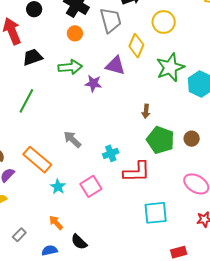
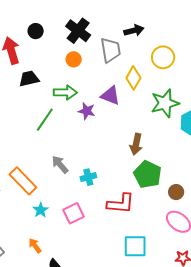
green line: (26, 101) -> (45, 120), moved
brown arrow: (146, 111) -> (136, 144), size x1.5
brown circle: (192, 139) -> (176, 192), moved
cyan cross: (111, 153) -> (88, 177), moved

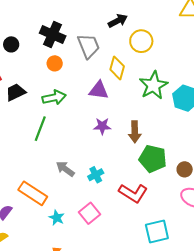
black arrow: (134, 30) -> (118, 21), moved
purple star: (87, 111) -> (102, 126), moved
red L-shape: (121, 203) -> (133, 193), turned 40

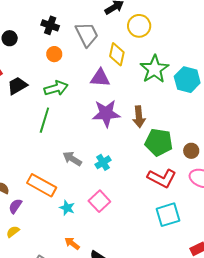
black cross: (53, 34) -> (50, 25), size x0.7
purple star: (102, 126) -> (106, 113), size x1.6
red L-shape: (133, 193) -> (162, 178), moved

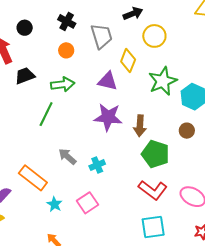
brown circle: (191, 151) -> (187, 131), moved

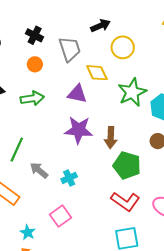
yellow diamond: (128, 61) -> (97, 73), turned -45
green line: (46, 114) -> (17, 150), moved
cyan star: (55, 204) -> (28, 232), moved

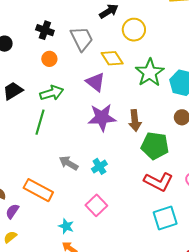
purple triangle: (77, 94) -> (95, 82), turned 35
green line: (17, 150) -> (40, 122), moved

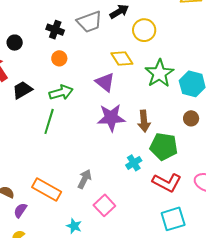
gray trapezoid: (82, 39) -> (89, 22), moved, turned 96
gray arrow: (69, 163) -> (85, 179), moved, turned 84
cyan cross: (99, 166) -> (134, 163), moved

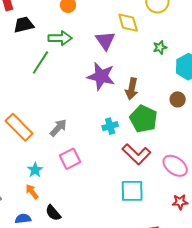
green star: (159, 73) -> (160, 47), size x0.5

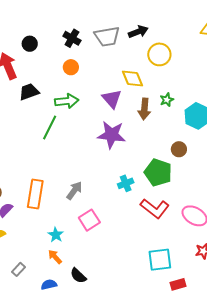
brown arrow: (132, 89) -> (144, 109), moved
brown circle: (178, 99) -> (179, 149), moved
orange rectangle: (19, 127) -> (35, 194), turned 60
cyan square: (132, 191) -> (160, 260), moved

